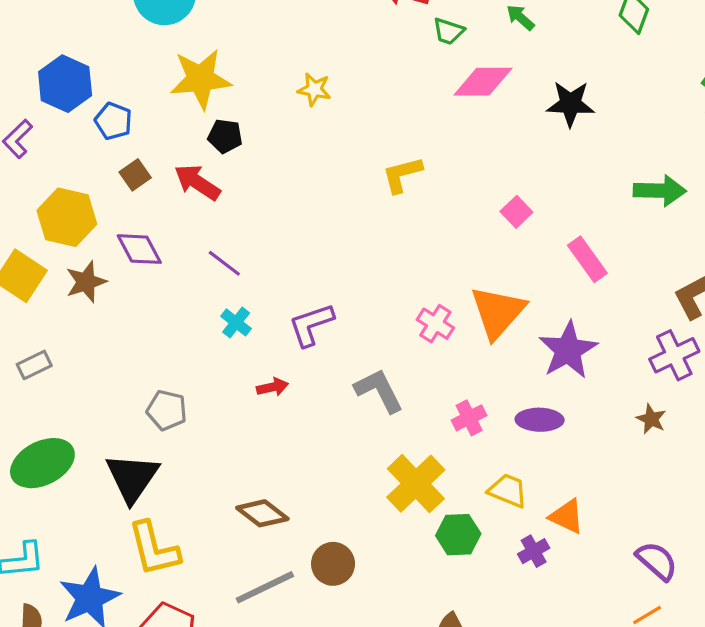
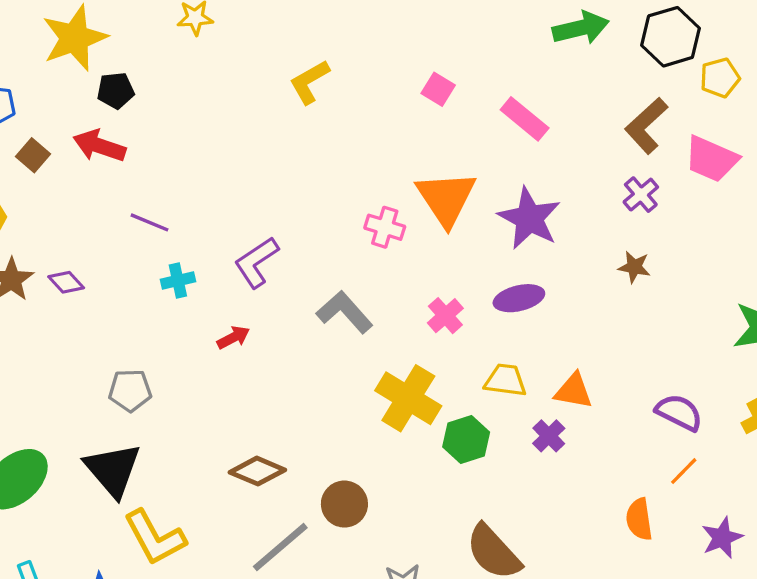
purple diamond: (139, 249) -> (66, 282), moved, size x0.7
cyan cross: (236, 322) -> (178, 281), turned -36
purple cross: (674, 355) -> (641, 195), size x0.7

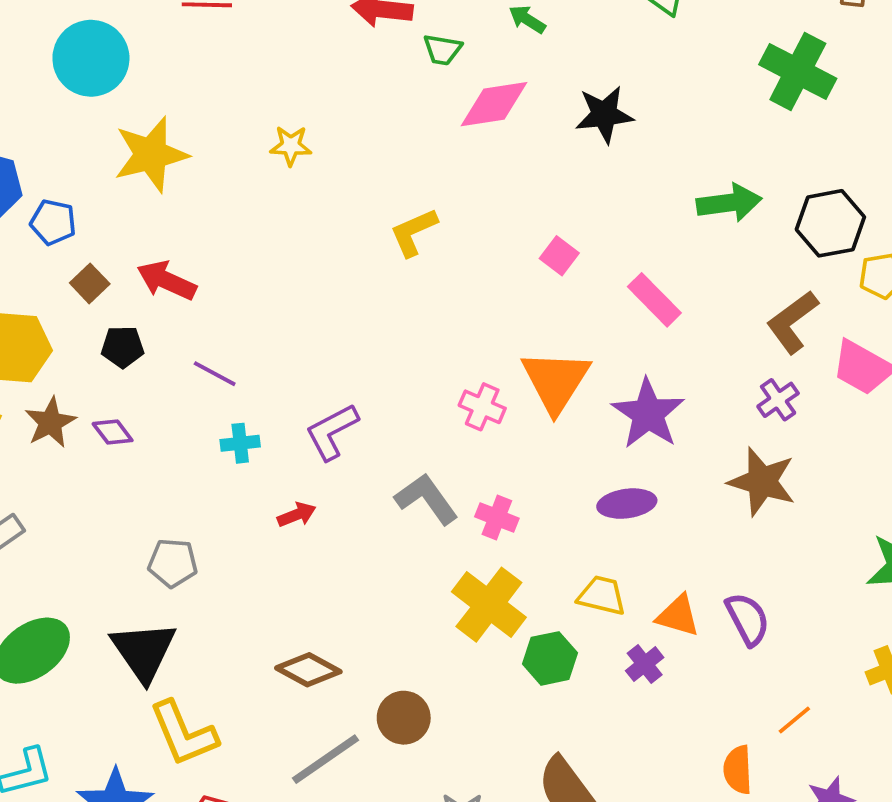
black pentagon: (116, 91) -> (123, 347), moved
brown star: (634, 267) -> (762, 482), size x1.8
pink cross: (445, 316) -> (497, 517), moved, turned -33
purple semicircle: (679, 412) -> (748, 619), moved, turned 30

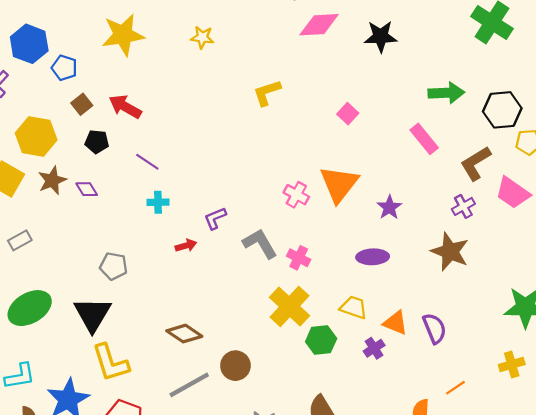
pink rectangle: (654, 300) -> (424, 139), moved
purple star: (648, 414) -> (389, 207), size x0.6
purple L-shape: (332, 432) -> (215, 218), moved, size x0.7

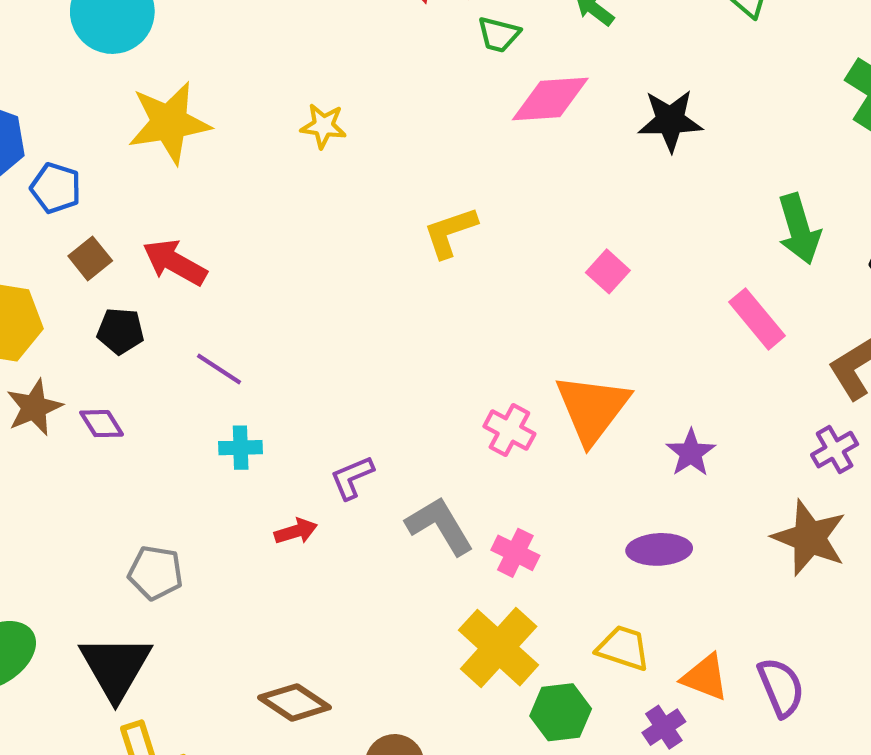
green arrow: (446, 93) -> (799, 229), turned 76

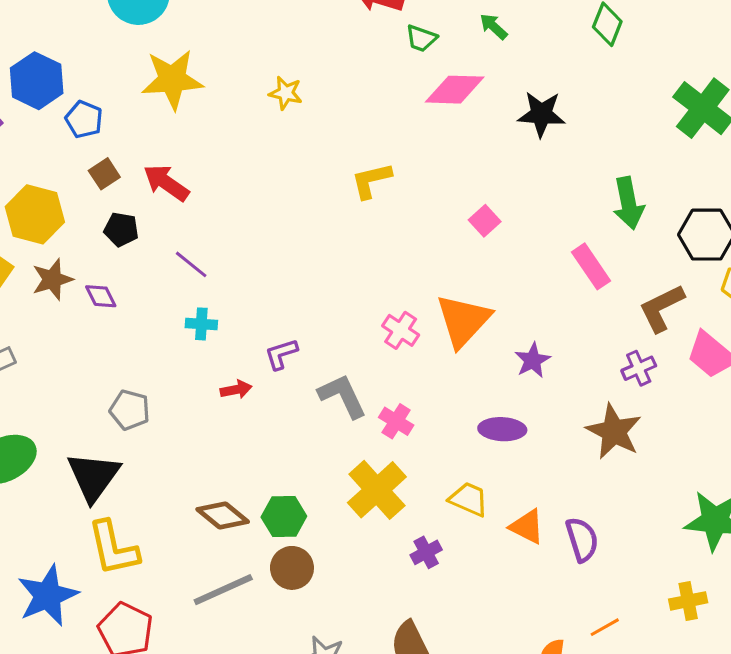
green hexagon: (561, 712) -> (284, 517), moved
purple cross: (664, 727) -> (426, 552), moved

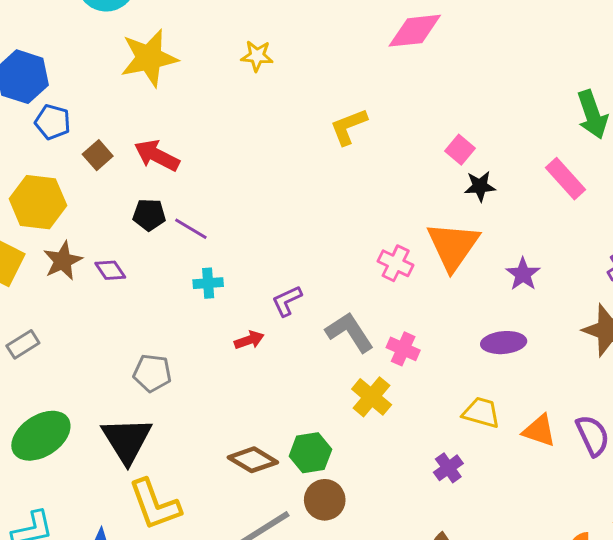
black star: (541, 114) -> (480, 186), moved, size x0.7
blue pentagon: (84, 119) -> (53, 122), moved
black pentagon: (121, 229) -> (149, 215), moved
yellow cross: (377, 490) -> (372, 397), moved, size x0.7

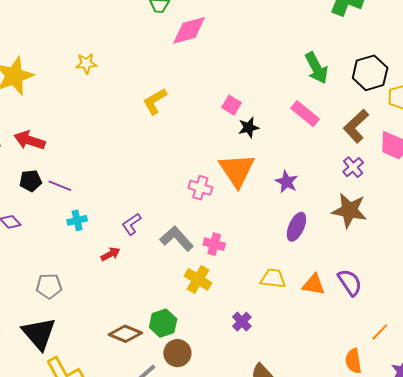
purple ellipse: (504, 343) -> (296, 227), moved, turned -52
purple cross: (448, 468) -> (242, 322), moved

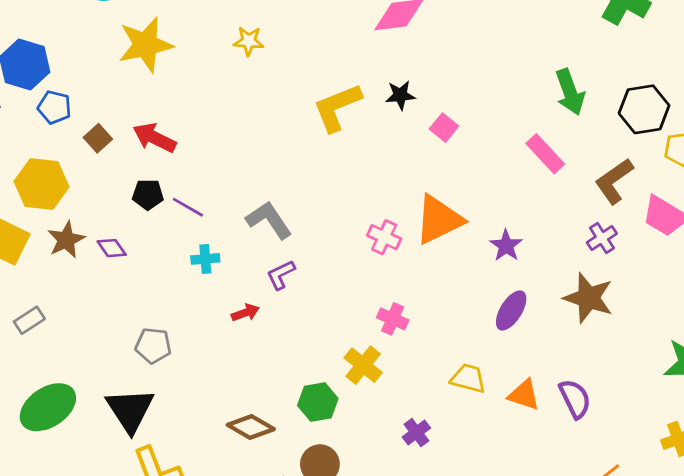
yellow L-shape: (155, 101) -> (337, 107), size x1.4
black star: (249, 127) -> (400, 95), moved
orange triangle: (237, 170) -> (439, 220), turned 30
gray L-shape: (177, 239) -> (269, 220), moved
green hexagon: (163, 323) -> (318, 402), moved

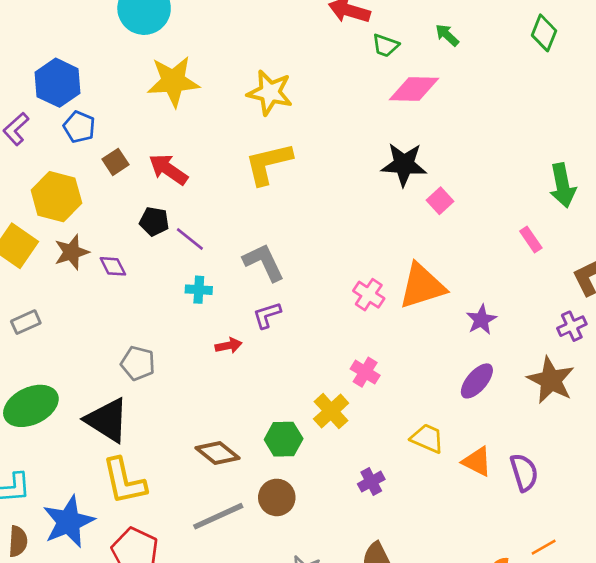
yellow star: (249, 41) -> (270, 93), size x1.6
black star: (400, 95) -> (404, 164), size x1.6
yellow L-shape: (337, 107) -> (268, 164), moved
pink rectangle: (545, 154) -> (531, 240), size x0.7
black triangle: (130, 410) -> (107, 420), turned -33

